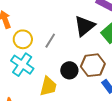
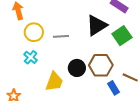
gray line: (50, 41) -> (61, 36), turned 49
cyan cross: (22, 65) -> (31, 57), size x0.6

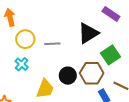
green square: (122, 36) -> (110, 55), moved

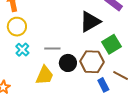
yellow circle: (25, 39) -> (17, 27), moved
gray line: (52, 44) -> (52, 49), moved

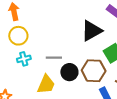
cyan cross: (22, 50) -> (24, 59), turned 32

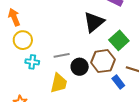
cyan cross: (24, 59) -> (32, 62), turned 32

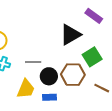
blue rectangle: (118, 82) -> (50, 97), moved, turned -64

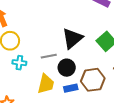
black triangle: (70, 35) -> (72, 38), moved
brown hexagon: (73, 75) -> (93, 80), moved

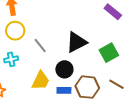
gray line: (49, 56) -> (40, 46), moved, turned 49
cyan cross: (19, 63) -> (11, 59), moved, turned -32

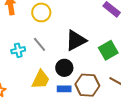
yellow circle: (15, 31) -> (41, 12), moved
cyan cross: (11, 59) -> (18, 50), moved

